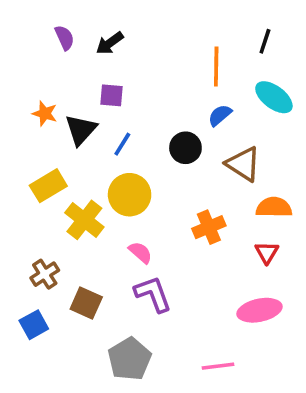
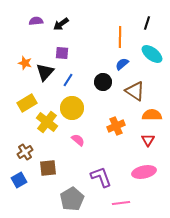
purple semicircle: (65, 38) -> (36, 21), turned -72
purple L-shape: (153, 294) -> (101, 177), moved
brown square: (86, 303) -> (48, 168), turned -30

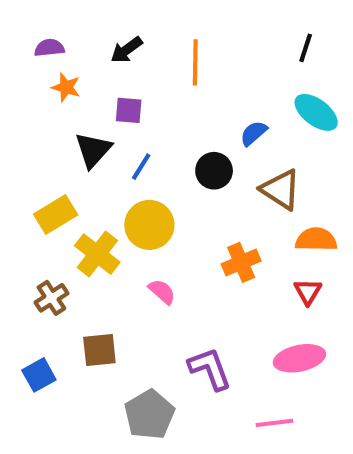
purple semicircle: (36, 21) -> (49, 48), moved
orange line: (120, 37) -> (195, 62), moved
orange star: (25, 63) -> (66, 87), moved
brown cross: (25, 152) -> (51, 298), moved
pink line: (121, 203) -> (274, 423), moved

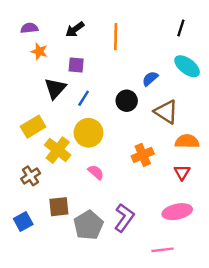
purple L-shape: (210, 369) -> (124, 218), turned 56
gray pentagon: (149, 415) -> (88, 225), moved

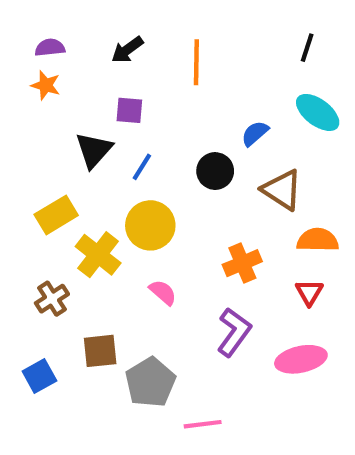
orange star: (39, 51) -> (46, 85), moved
purple L-shape: (124, 218) -> (234, 332), moved
pink line: (162, 250) -> (203, 424), moved

